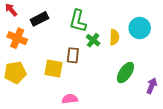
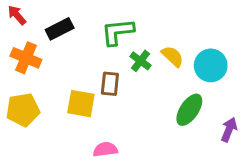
green L-shape: (78, 21) -> (118, 32), turned 70
cyan circle: (140, 28) -> (211, 65), moved
yellow semicircle: (114, 37) -> (173, 56), turned -49

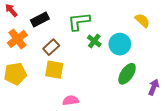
yellow semicircle: (173, 56) -> (142, 20), moved
orange cross: (26, 58) -> (17, 39), turned 30
cyan circle: (211, 65) -> (120, 44), moved
brown rectangle: (110, 84) -> (51, 47), moved, turned 42

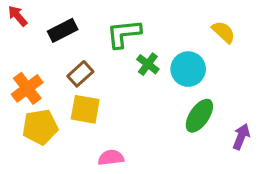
orange cross: (17, 39) -> (27, 88), moved
yellow pentagon: (15, 74) -> (40, 127), moved

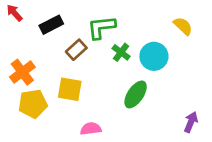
brown rectangle: (80, 74) -> (76, 50), moved
green ellipse: (199, 116) -> (136, 94), moved
purple arrow: (241, 137) -> (191, 122), moved

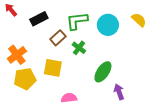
green cross: (121, 52) -> (79, 48), moved
cyan circle: (154, 56) -> (108, 25), moved
purple arrow: (191, 122) -> (119, 92), moved, turned -42

